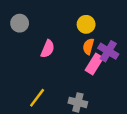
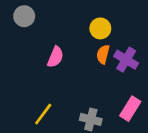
gray circle: (20, 23) -> (24, 16), moved
pink rectangle: (94, 64) -> (130, 109), moved

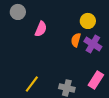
yellow circle: (100, 28) -> (88, 21), moved
pink semicircle: (55, 57) -> (41, 29), moved

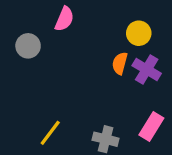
gray circle: (18, 12) -> (28, 46), moved
pink semicircle: (41, 29) -> (64, 19), moved

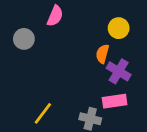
purple cross: (147, 70) -> (119, 71), moved
pink rectangle: (151, 127) -> (115, 101), moved, turned 50

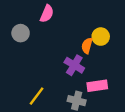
yellow circle: (119, 28) -> (101, 37), moved
purple cross: (119, 71) -> (74, 65), moved

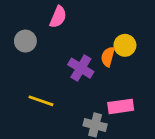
purple cross: (74, 65) -> (81, 68), moved
yellow line: (37, 96) -> (41, 101), moved, turned 72

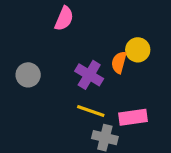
gray circle: (25, 41) -> (28, 75), moved
yellow line: (41, 101) -> (91, 111), moved

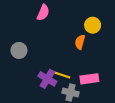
yellow circle: (138, 50) -> (93, 25), moved
purple cross: (89, 75) -> (47, 79), moved

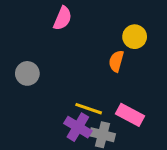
purple cross: (47, 79) -> (78, 127), moved
pink rectangle: (89, 79) -> (130, 115), turned 36

